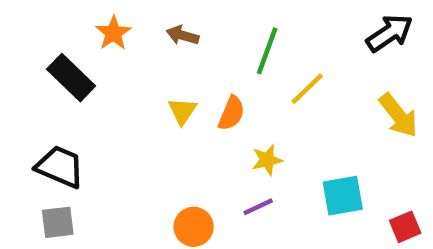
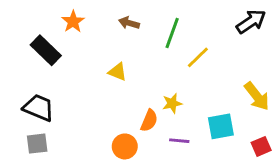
brown arrow: (182, 35) -> (129, 23), moved
yellow triangle: (182, 111) -> (118, 72), turned -42
orange semicircle: (231, 113) -> (149, 121), moved
yellow arrow: (398, 115) -> (257, 96), moved
purple line: (258, 207) -> (179, 141), moved, turned 30

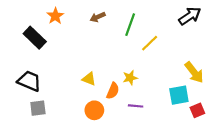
brown arrow: (129, 23) -> (98, 17), turned -40
yellow triangle: (118, 72) -> (89, 79), moved
cyan square: (221, 126) -> (179, 95), moved
gray square: (37, 144) -> (38, 108), moved

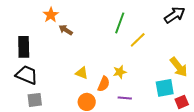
brown arrow: (98, 17) -> (66, 30), moved, turned 56
black rectangle: (35, 38) -> (24, 47), moved, turned 45

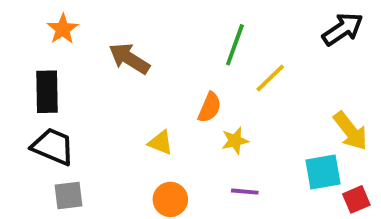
orange star: (51, 15) -> (63, 29), moved
brown arrow: (66, 30) -> (129, 58), size x1.5
orange semicircle: (104, 84) -> (210, 107), moved

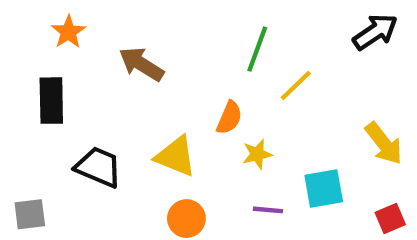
yellow triangle: (161, 143) -> (176, 156), size x1.5
black trapezoid: (53, 147) -> (98, 167), moved
cyan square: (323, 172) -> (324, 188), moved
gray square: (69, 196) -> (30, 214), moved

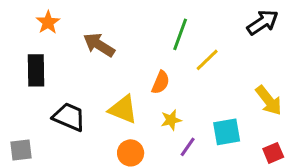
yellow star: (257, 154) -> (171, 120), moved
purple line: (268, 210) -> (188, 147), turned -60

